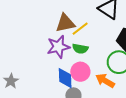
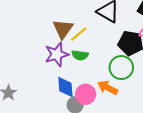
brown triangle: (65, 23) -> (63, 29), turned -40
pink circle: (80, 72) -> (86, 94), moved

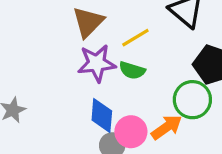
brown triangle: (63, 29) -> (88, 22), moved
orange arrow: (108, 88) -> (167, 127), turned 108

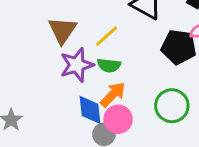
green circle: (192, 100) -> (172, 106), moved
orange arrow: (167, 127) -> (113, 94), moved

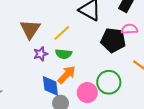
purple star: (77, 65) -> (41, 54), size x0.6
pink circle: (118, 119) -> (87, 93), moved

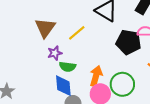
green semicircle: (64, 54) -> (67, 67), moved
orange arrow: (67, 75) -> (96, 76), moved, turned -30

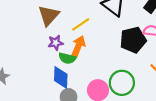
black pentagon: (128, 42) -> (133, 40), turned -30
orange arrow: (96, 76) -> (78, 46), moved

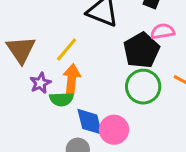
blue diamond: (61, 77) -> (90, 122), moved
green circle: (122, 83) -> (143, 87), moved

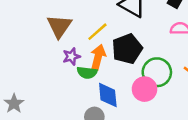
black pentagon: (141, 50) -> (127, 49), moved
pink circle: (114, 130) -> (145, 89), moved

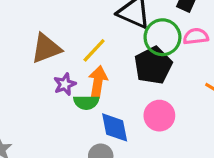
brown triangle: (59, 26) -> (46, 48), turned 40
black pentagon: (127, 49) -> (153, 65), moved
green circle: (157, 72) -> (162, 37), moved

